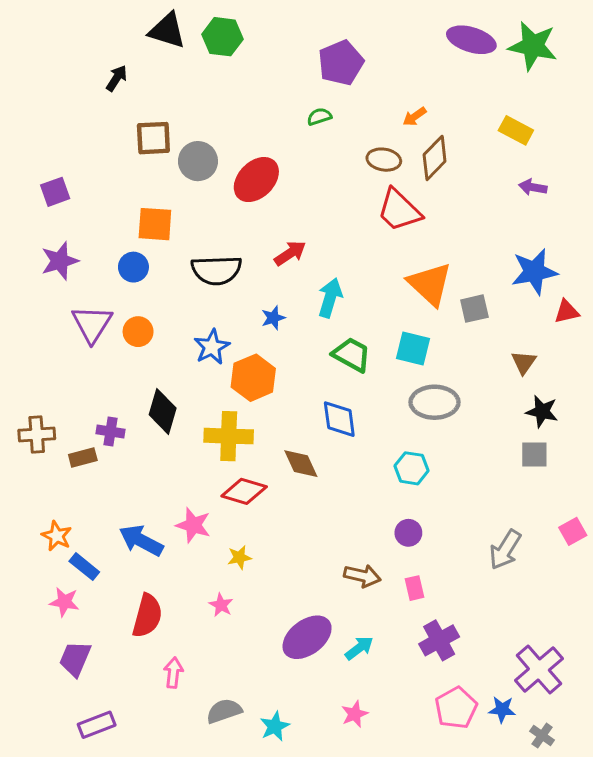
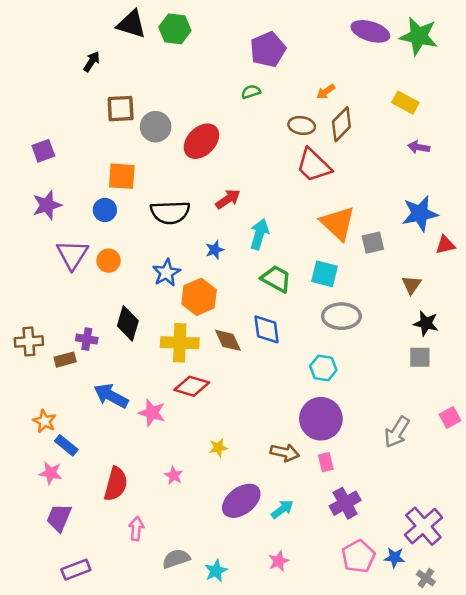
brown diamond: (301, 464) -> (228, 340), moved
purple circle: (408, 533) -> (321, 419), size x2.0
blue arrow: (141, 540) -> (111, 396), moved
yellow star: (239, 557) -> (218, 448), moved

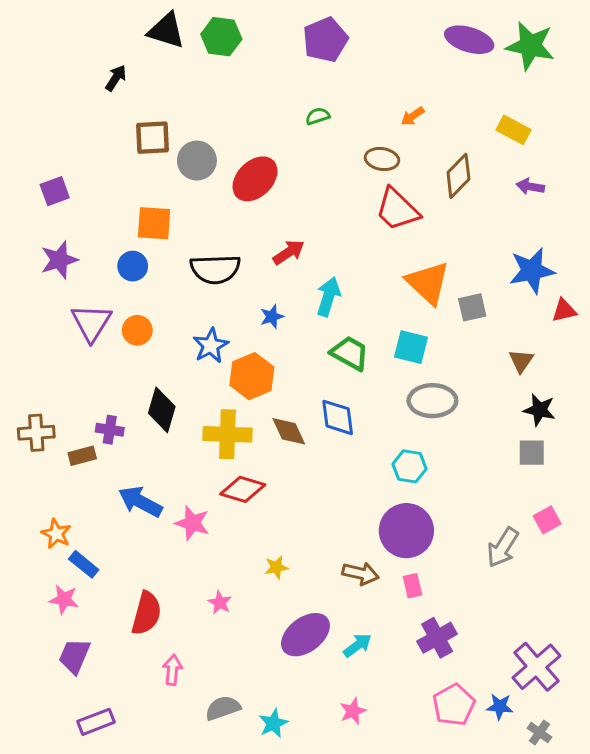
purple pentagon: (268, 49) -> (325, 40), moved
brown diamond: (341, 124) -> (458, 176), moved
pink square: (450, 418) -> (547, 520), moved

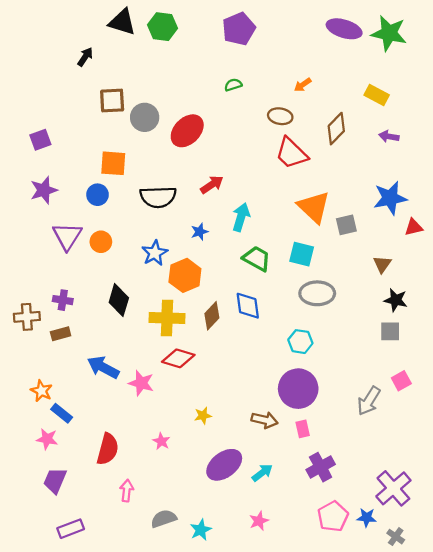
purple cross: (110, 430) -> (63, 300), moved
brown diamond: (289, 431) -> (212, 316), turned 68

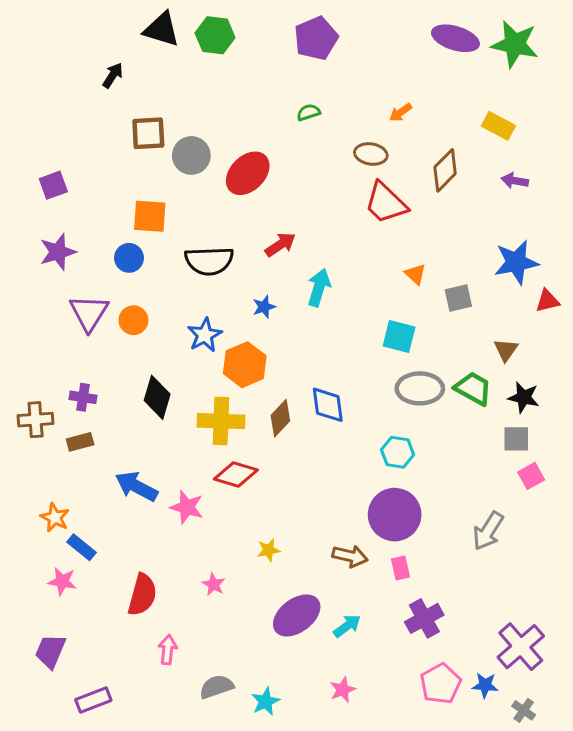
orange triangle: (314, 207) -> (415, 274), size x0.5
green trapezoid: (257, 259) -> (473, 388), moved
pink square: (401, 381) -> (531, 476), moved
purple trapezoid: (55, 481) -> (50, 651), moved

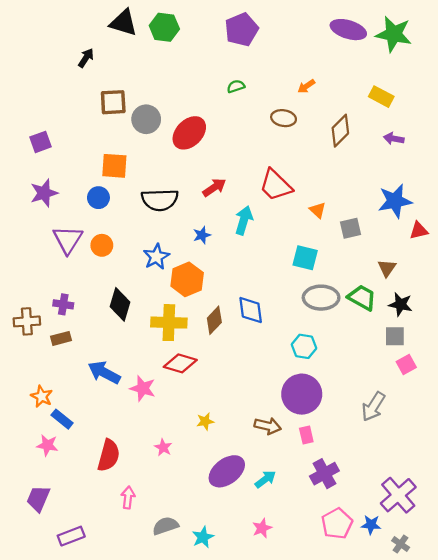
red trapezoid: (386, 203) -> (276, 185), moved

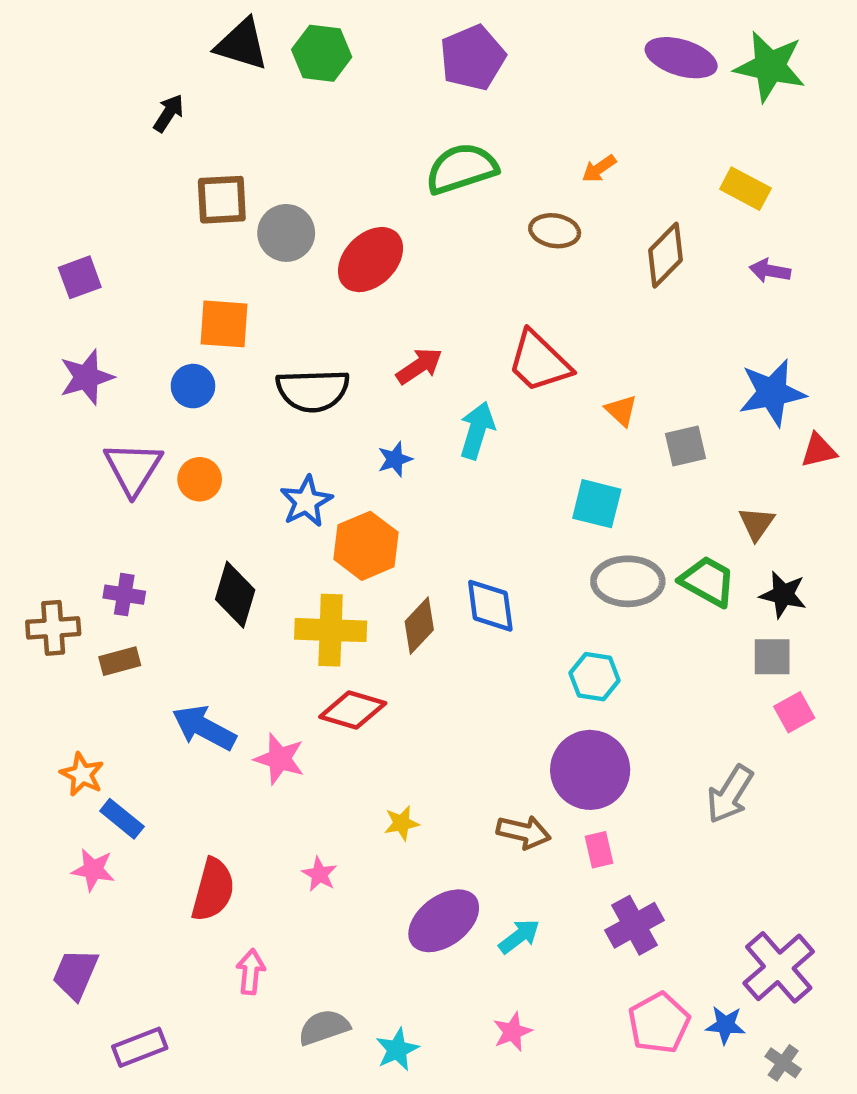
green semicircle: (236, 86) -> (461, 169), size x2.0

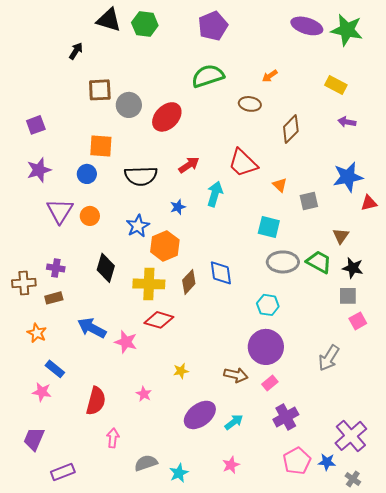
brown diamond: (666, 255) -> (291, 129), moved
orange star: (82, 774) -> (37, 333), moved
pink rectangle: (599, 850) -> (270, 383), turned 63

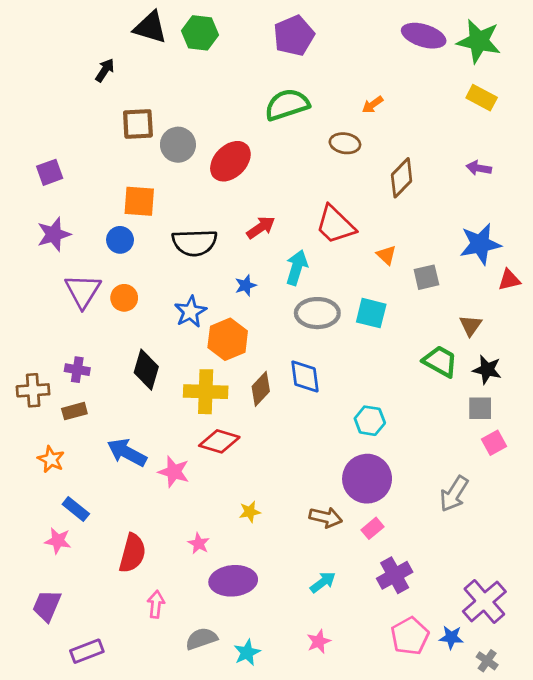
yellow rectangle: (336, 85) -> (482, 98), moved
gray ellipse: (283, 262) -> (317, 313), moved
purple ellipse: (200, 415) -> (233, 581), moved, turned 32

